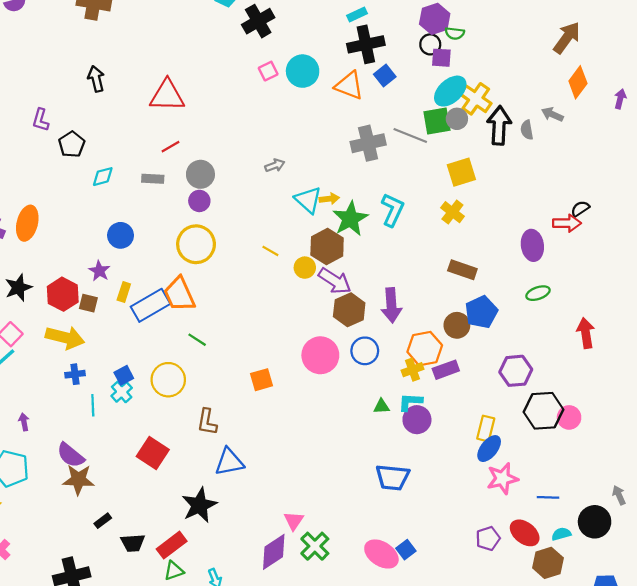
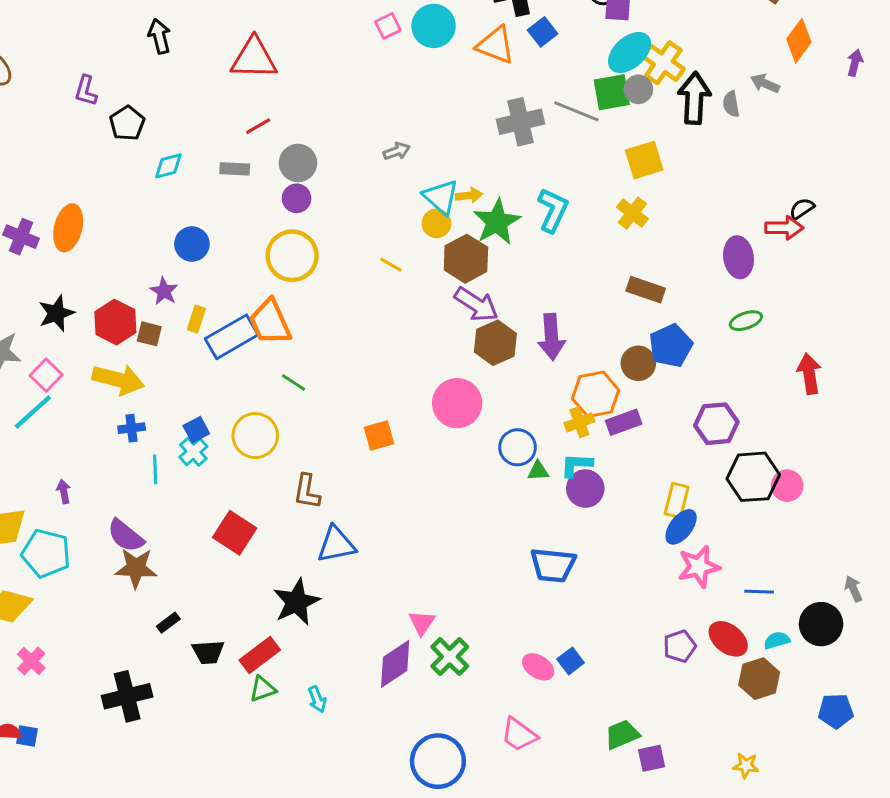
yellow circle: (305, 268) -> (436, 223), moved
blue circle: (365, 351) -> (518, 447), moved
pink ellipse: (381, 554) -> (538, 667), size x0.7

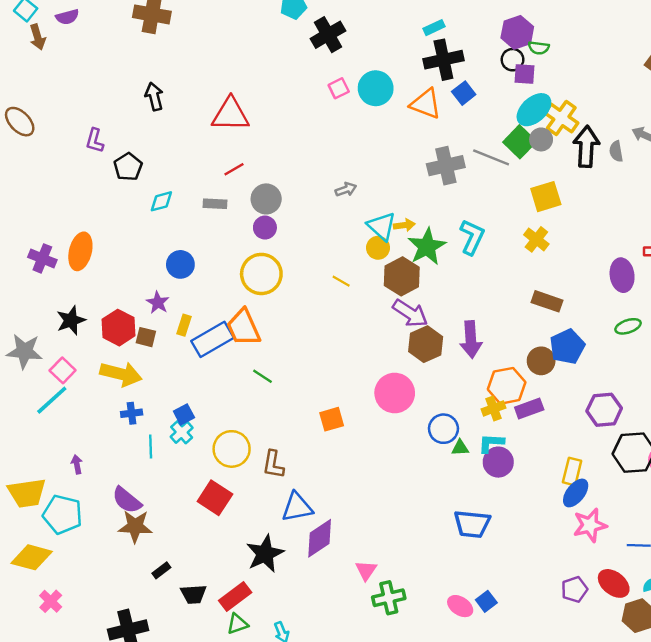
green square: (612, 92) -> (520, 142), turned -36
yellow circle: (255, 436) -> (232, 449), moved
green cross: (450, 657) -> (389, 598), turned 32
purple diamond: (395, 664) -> (320, 538), moved

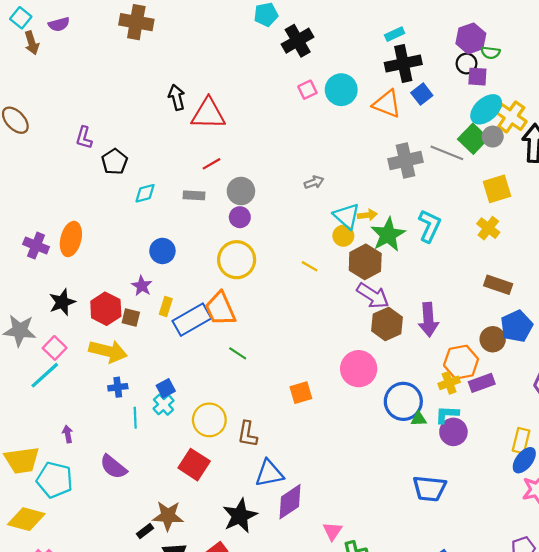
black arrow: (154, 97) -> (177, 97), moved
blue circle: (443, 429) -> (403, 401), size x1.4
brown star: (135, 526) -> (168, 516), moved

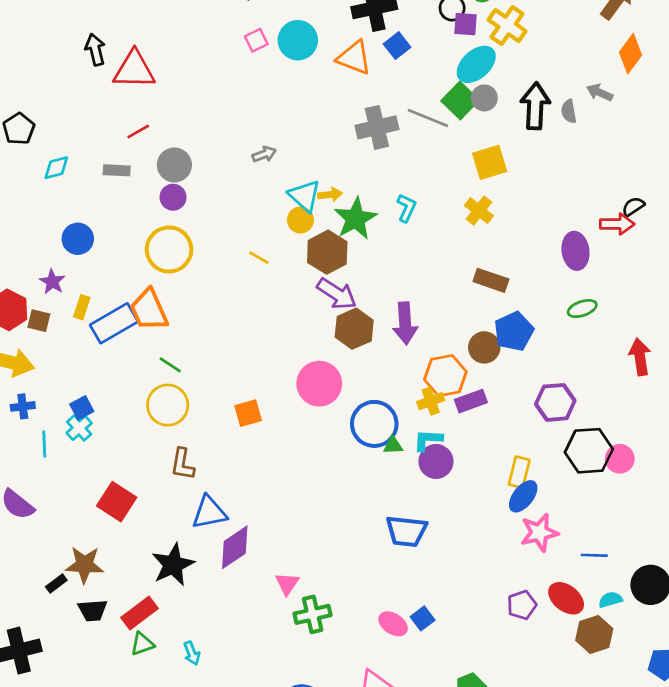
yellow cross: (511, 117) -> (507, 25), moved
cyan L-shape: (429, 226) -> (406, 208), size x0.7
yellow circle: (209, 420) -> (168, 405), moved

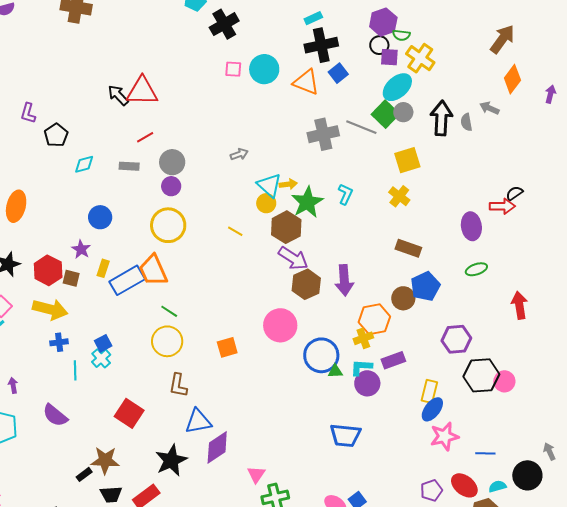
pink square: (256, 40) -> (233, 69), turned 30
black arrow: (95, 50) -> (118, 95), moved, turned -30
purple rectangle: (471, 401) -> (393, 360), moved

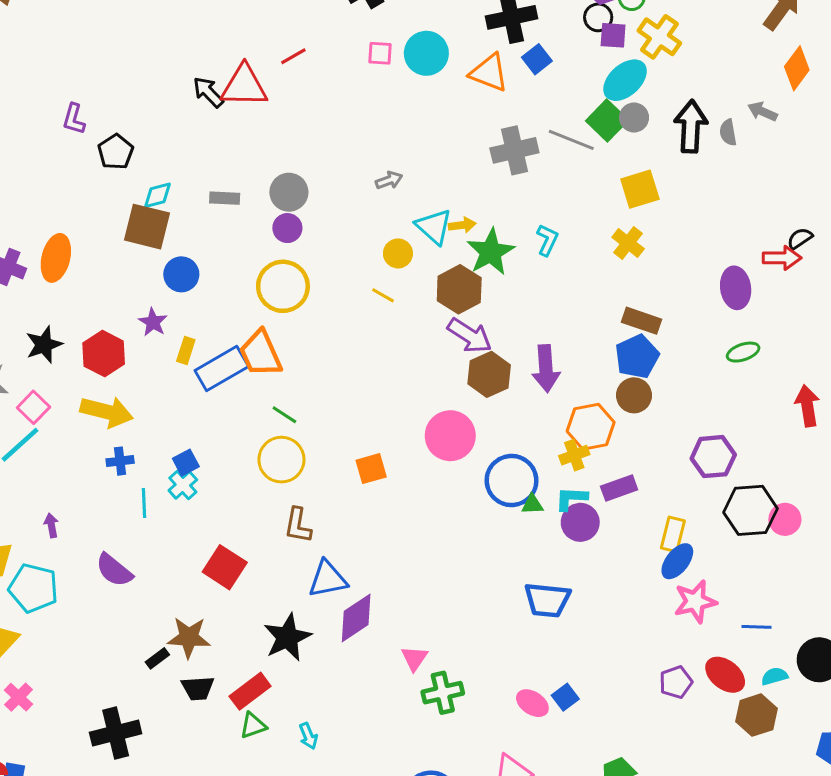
red line: (145, 137) -> (293, 56), moved
yellow circle: (266, 203) -> (398, 253), moved
brown square: (71, 278) -> (147, 227), moved, size x1.8
blue pentagon: (425, 286) -> (637, 357), moved

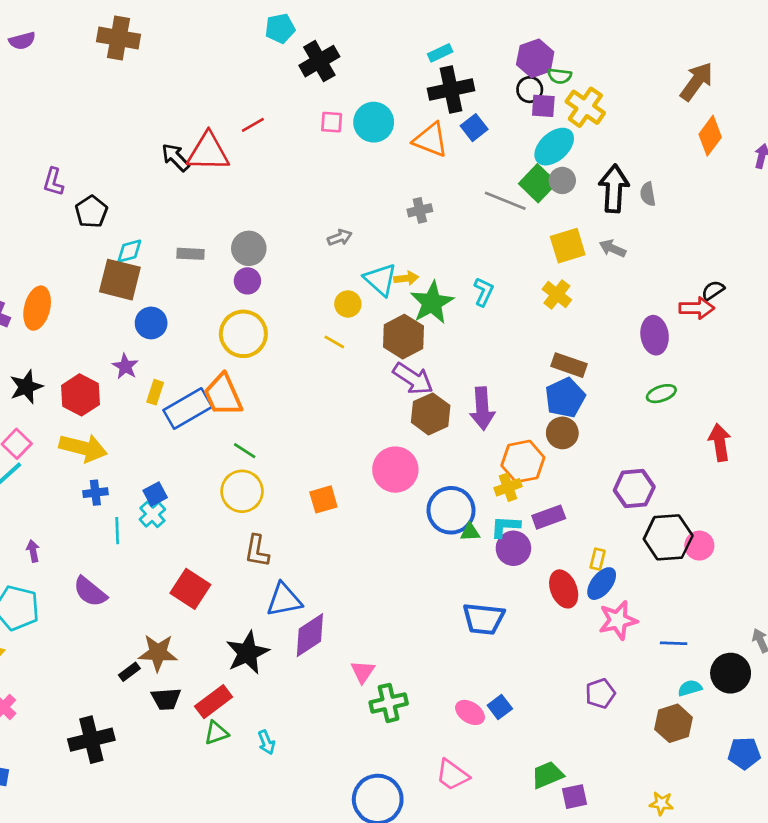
gray arrow: (762, 112) -> (612, 248), moved
gray cross: (514, 150) -> (420, 210), moved, size x0.6
yellow rectangle: (673, 534) -> (598, 559), size x0.7
red ellipse: (725, 675) -> (564, 589), moved, turned 30

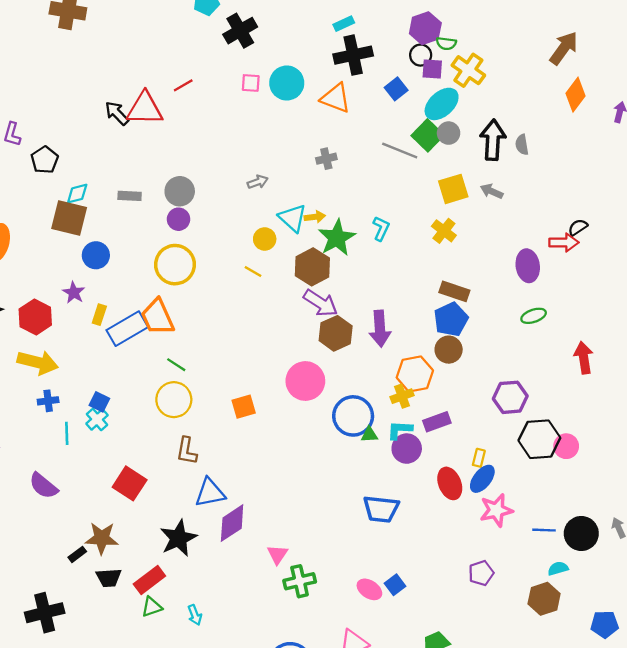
blue square: (474, 128) -> (396, 89), moved
blue square: (155, 494) -> (99, 402), turned -36
black circle: (731, 673) -> (581, 534), moved

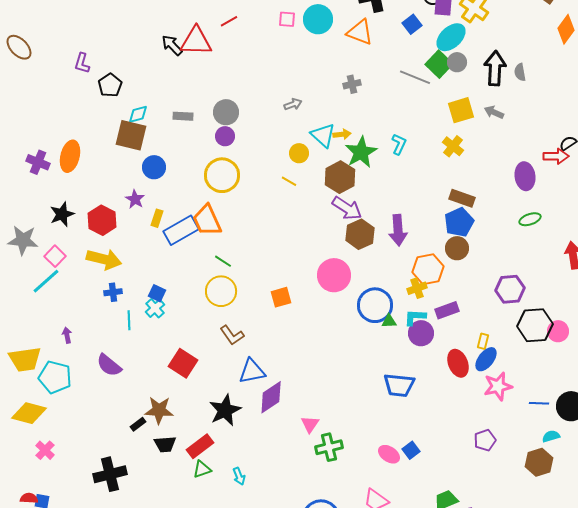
brown L-shape: (187, 451) -> (232, 335), turned -45

